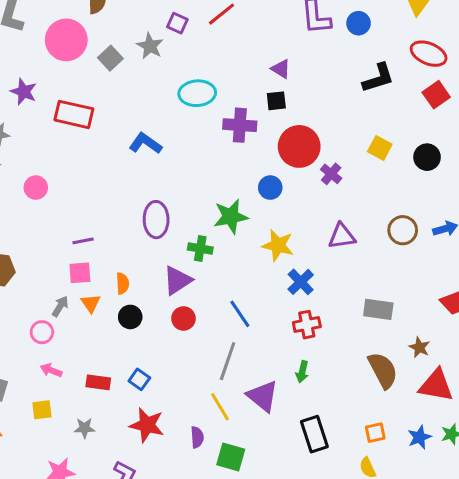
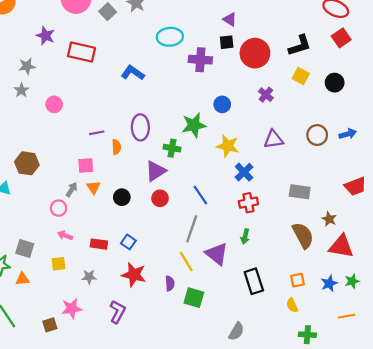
black L-shape: (378, 78) -> (300, 45), moved
red circle: (299, 146) -> (255, 53), moved
purple line: (83, 241) -> (97, 133), moved
orange semicircle: (123, 283) -> (116, 147), moved

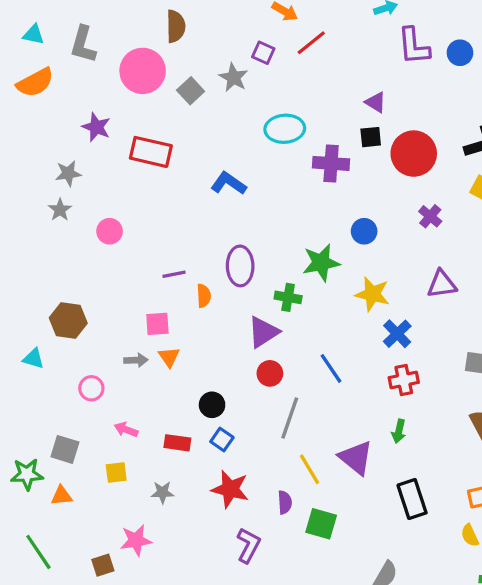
gray arrow: (72, 190) -> (136, 360), turned 56
black circle: (122, 197) -> (212, 405), moved
pink circle: (59, 208) -> (91, 388), moved
gray line: (192, 229) -> (290, 418), moved
purple L-shape: (117, 312) -> (248, 545), moved

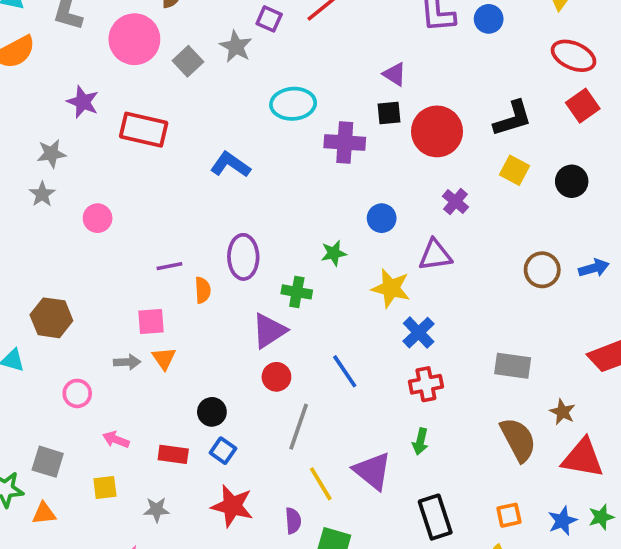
green star: (321, 263) -> (334, 253), size x0.6
purple triangle: (442, 284) -> (435, 255), moved

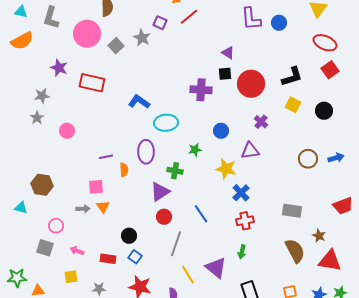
cyan ellipse: (293, 104) -> (166, 123), moved
gray square: (48, 462) -> (45, 248), moved

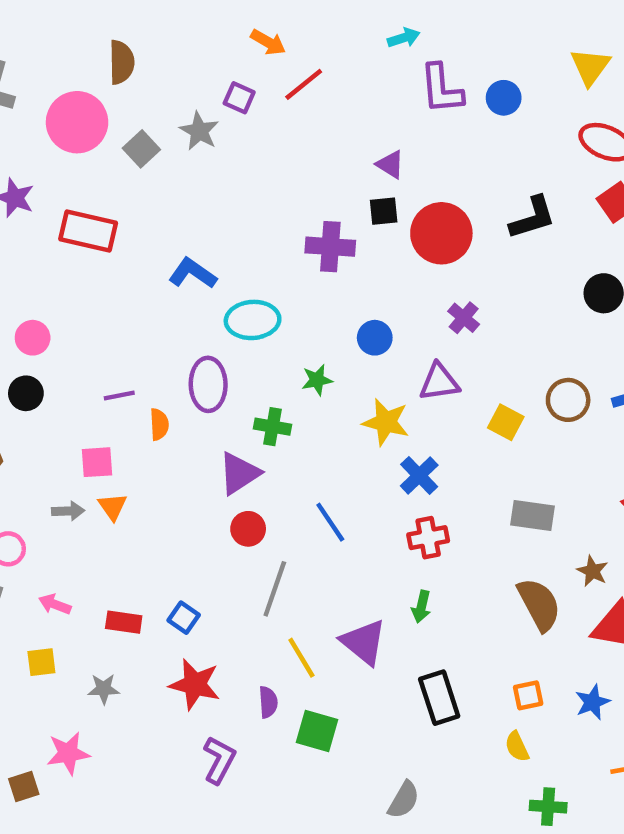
yellow square: (293, 105) -> (506, 422), moved
black circle: (129, 236) -> (26, 393), moved

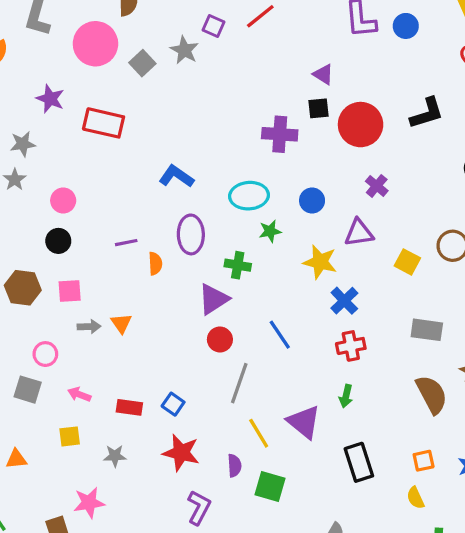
blue L-shape: (193, 273) -> (176, 176), moved
cyan ellipse: (253, 320) -> (249, 196), moved
pink square: (97, 462) -> (70, 291), moved

